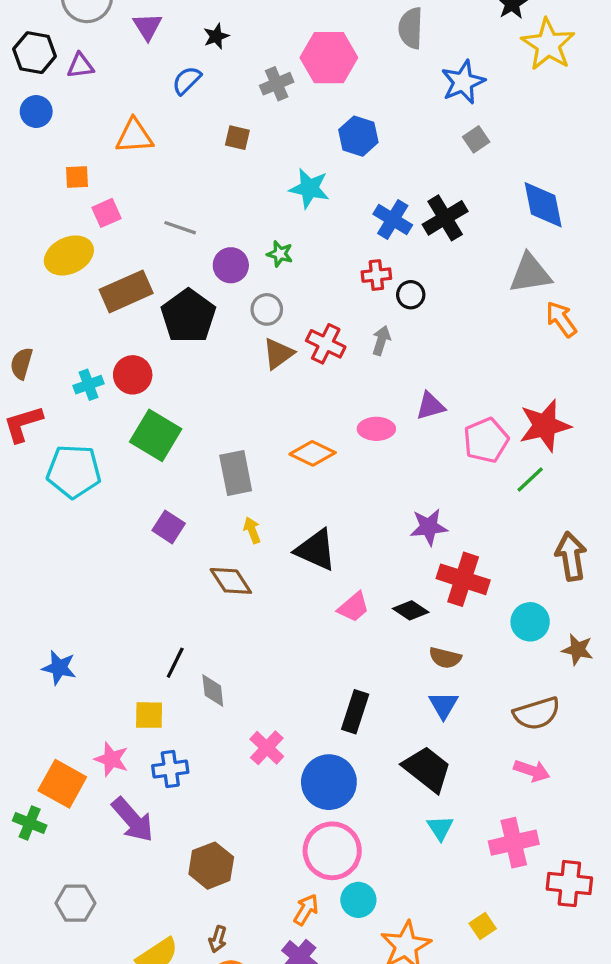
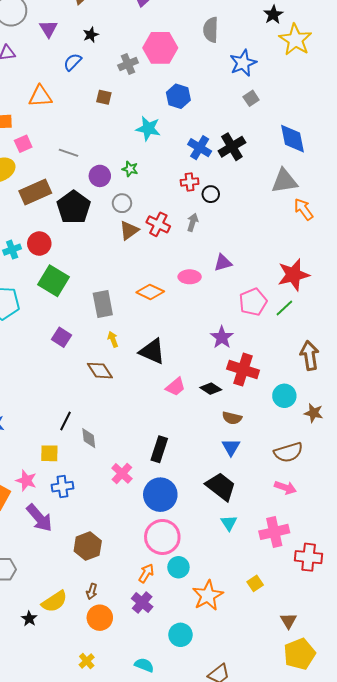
pink pentagon: (486, 440) -> (253, 302), moved
purple star: (429, 527) -> (222, 337), turned -30
black rectangle: (355, 712) -> (159, 449), moved

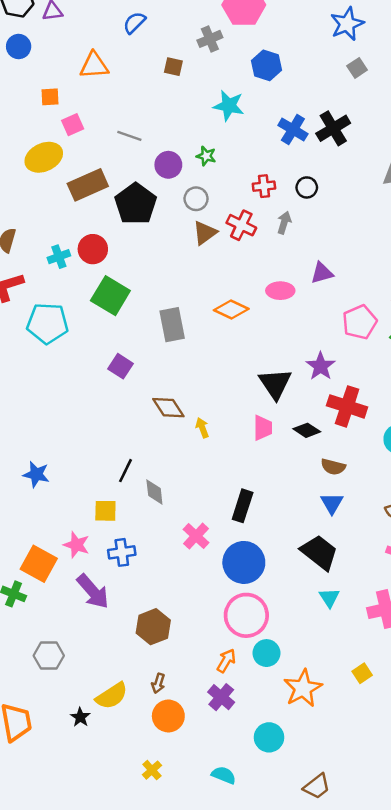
gray cross: (128, 64) -> (210, 39), moved
red cross: (190, 182) -> (264, 186), moved
yellow arrow: (113, 339) -> (202, 428), moved
black triangle: (152, 351) -> (275, 384), moved, turned 32
pink trapezoid: (175, 387) -> (263, 428), turned -50

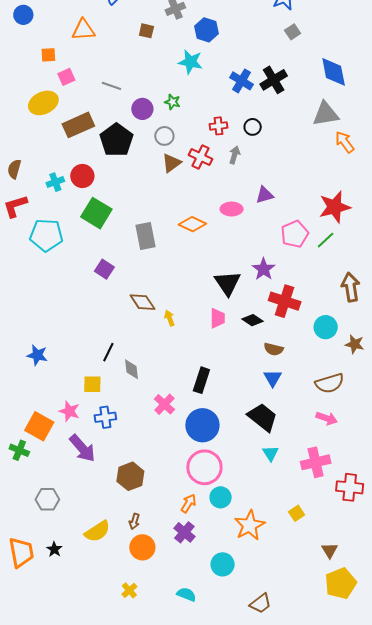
blue hexagon: (266, 65) -> (206, 30), moved
black star: (80, 717) -> (54, 549), moved

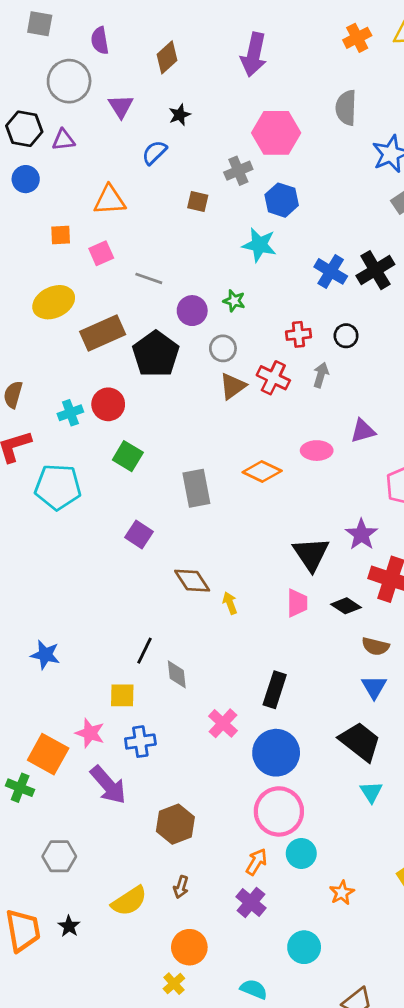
pink square: (66, 77) -> (101, 253), moved
green square: (96, 213) -> (128, 456), size x0.7
orange star: (250, 525) -> (342, 893), size x0.6
orange circle: (142, 547) -> (189, 947), moved

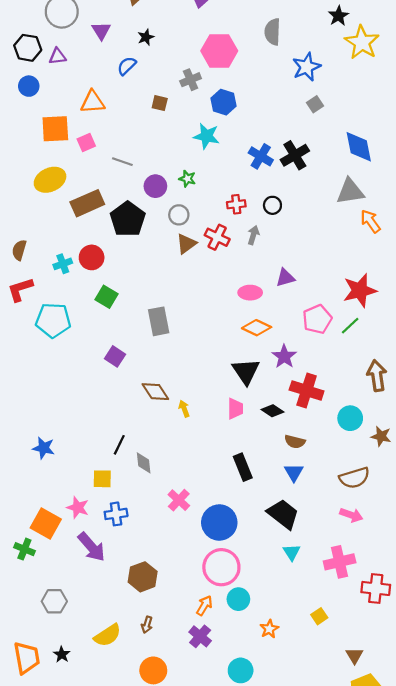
orange square: (61, 235) -> (55, 129), size x1.8
orange diamond: (262, 471) -> (257, 328), moved
black rectangle: (275, 690) -> (243, 467), moved, turned -40

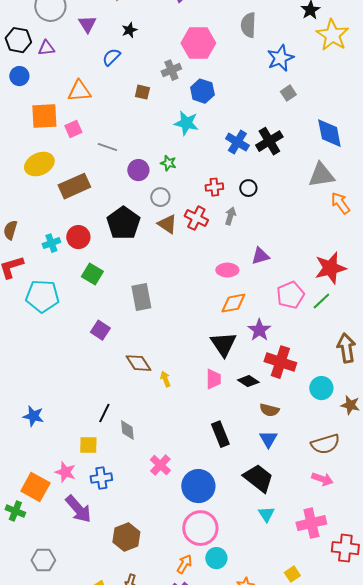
black pentagon: (128, 219) -> (123, 223), moved
brown triangle: (186, 244) -> (167, 224), turned -50
orange diamond: (257, 328) -> (233, 303), turned -36

